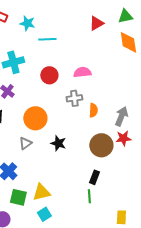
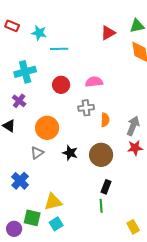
brown circle: (101, 145) -> (101, 155), moved
green square: (18, 197) -> (32, 218), moved
yellow rectangle: (121, 217) -> (133, 227), turned -32

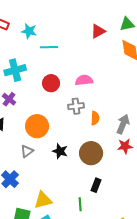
green line: (101, 206) -> (80, 204), moved

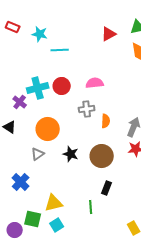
cyan cross: (15, 70) -> (38, 88), moved

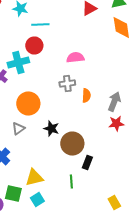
red circle: (62, 86) -> (34, 46), moved
brown circle: (102, 156) -> (72, 144), moved

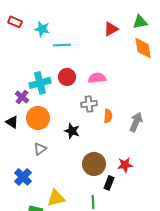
red circle: (34, 46) -> (67, 77), moved
orange circle: (28, 104) -> (38, 118), moved
red star: (116, 124) -> (125, 165), moved
black star: (51, 128) -> (72, 131), moved

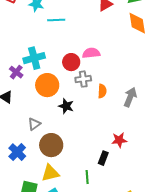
red circle: (67, 77) -> (71, 62), moved
orange circle: (38, 118) -> (47, 85), moved
brown circle: (94, 164) -> (51, 145), moved

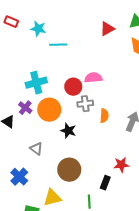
purple cross: (16, 72) -> (25, 108), moved
gray triangle: (34, 124) -> (36, 149), turned -48
brown circle: (51, 145) -> (69, 170), moved

